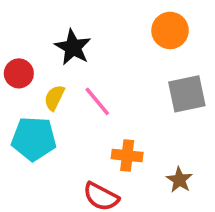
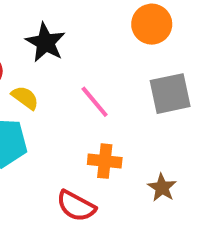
yellow semicircle: (54, 98) -> (25, 98), turned 100
pink line: (97, 101) -> (95, 102), moved

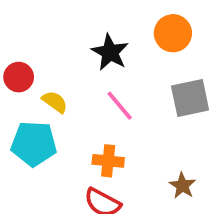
black star: (45, 42) -> (110, 52), moved
orange cross: (105, 161) -> (108, 161), moved

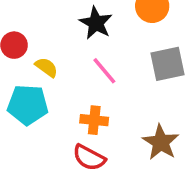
brown star: (182, 186) -> (161, 142), size x1.5

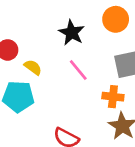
orange cross: (94, 120) -> (113, 97), moved

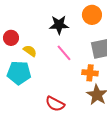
black star: (72, 33) -> (59, 25), turned -30

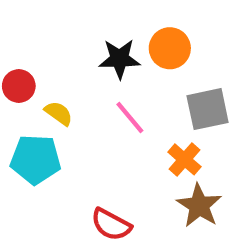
orange circle: (92, 15) -> (170, 48), moved
orange cross: (90, 73) -> (184, 159), turned 35

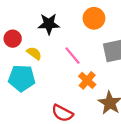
black star: (119, 59) -> (49, 24), moved
orange cross: (184, 159) -> (87, 80), moved

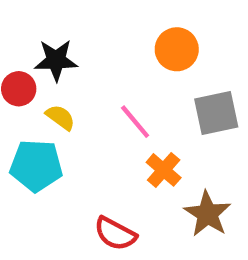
black star: (49, 24) -> (56, 60), moved

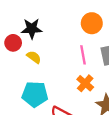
pink line: (135, 122) -> (83, 55), moved, turned 30
cyan pentagon: (36, 166) -> (35, 94), moved

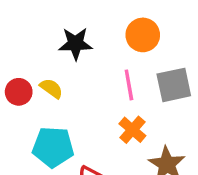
black star: (32, 29) -> (76, 44), moved
red circle: (13, 43) -> (19, 92), moved

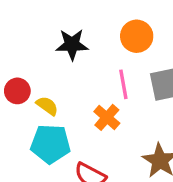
yellow semicircle: (51, 88) -> (47, 106), moved
orange cross: (132, 130) -> (107, 117), moved

